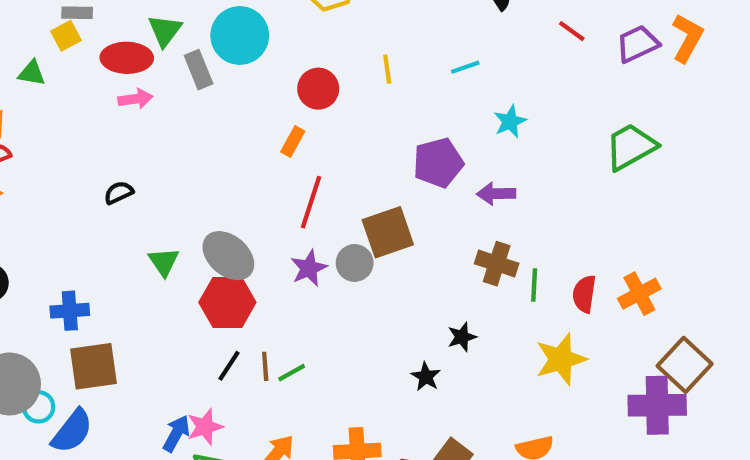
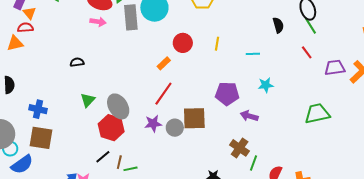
gray rectangle: (199, 70) -> (131, 17), size x1.4

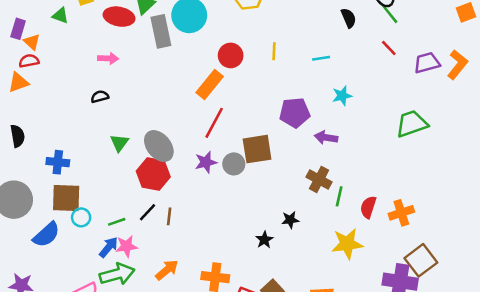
pink arrow: (98, 22) -> (108, 58), moved
orange rectangle: (164, 63) -> (210, 84), size x1.6
cyan circle: (10, 149) -> (81, 217), moved
green line: (131, 169) -> (117, 222), moved

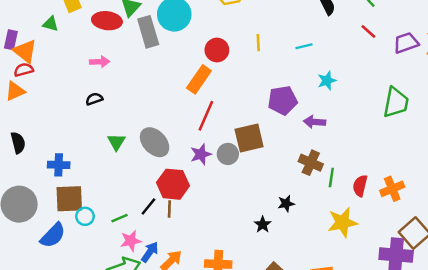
orange triangle: (32, 42) -> (25, 51), size x1.5
green trapezoid: (412, 124) -> (396, 102), turned 124
red hexagon: (153, 174) -> (173, 184), moved
blue arrow: (109, 247) -> (150, 252), moved

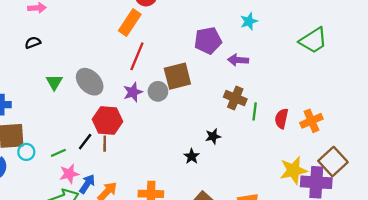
green trapezoid: (396, 102) -> (313, 40), turned 48
yellow star: (342, 222) -> (294, 170), moved

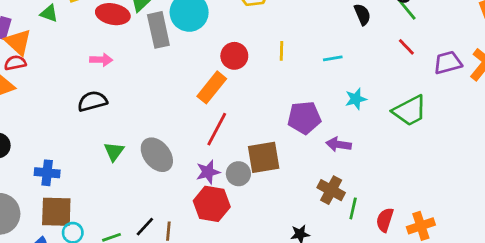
green trapezoid: (313, 40) -> (410, 111), moved
black semicircle: (33, 43) -> (92, 101), size x1.5
red hexagon: (108, 120) -> (212, 204), moved

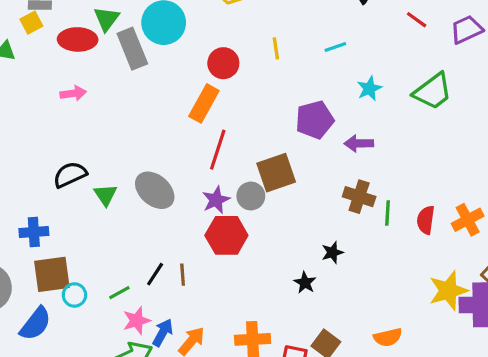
black semicircle: (92, 101) -> (70, 175), moved

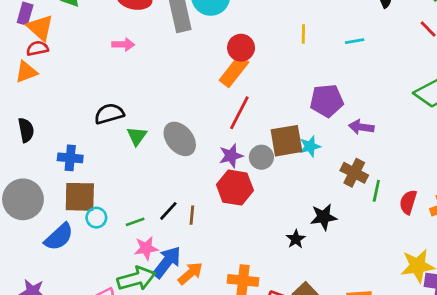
red circle: (223, 63) -> (241, 48), moved
cyan star: (369, 88) -> (310, 146), moved
black star: (332, 252) -> (324, 217), size x1.4
blue arrow: (163, 333) -> (167, 262), size x1.4

